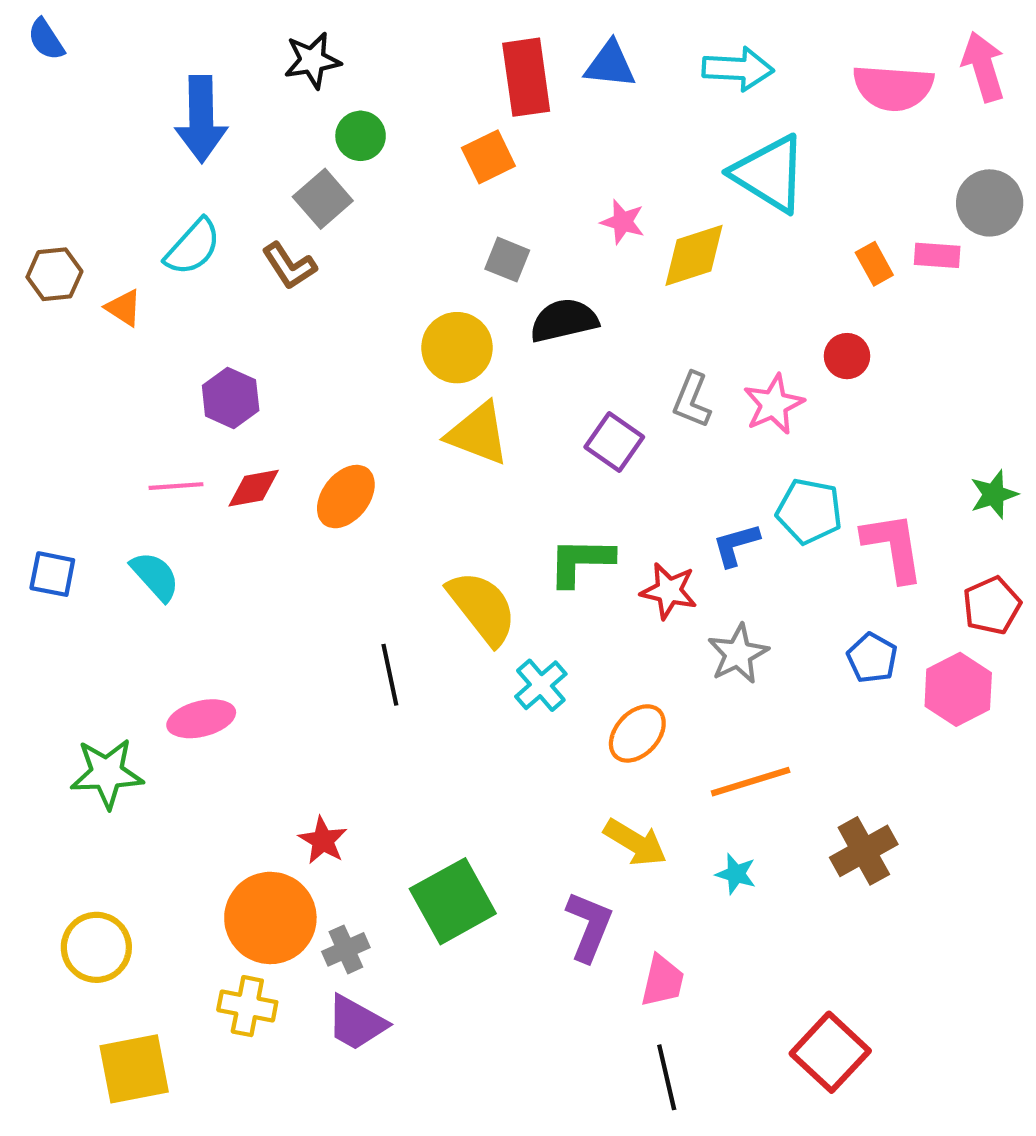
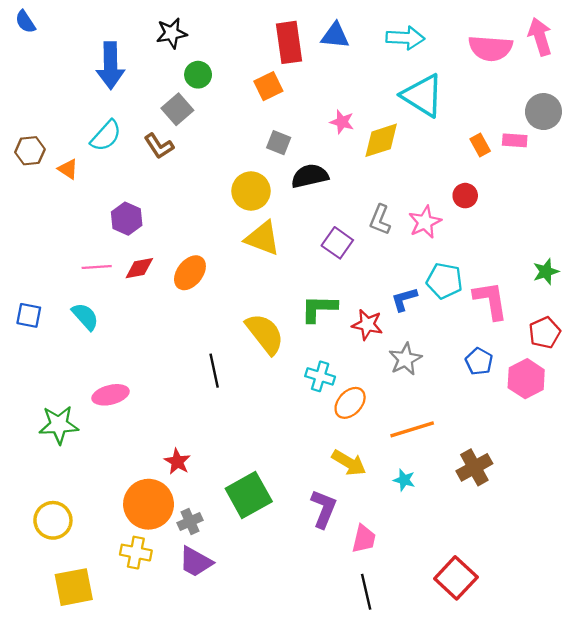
cyan cross: (541, 685) -> (320, 376), moved, turned -32

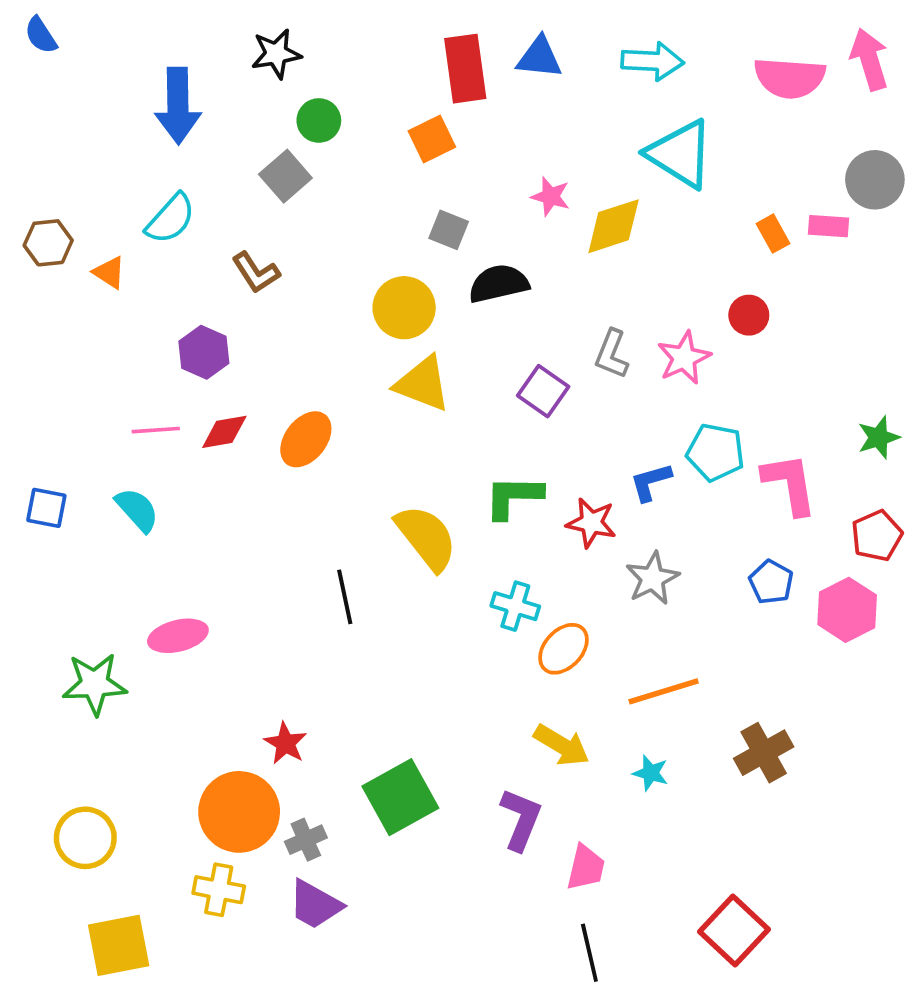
brown L-shape: (159, 146) -> (256, 272), moved

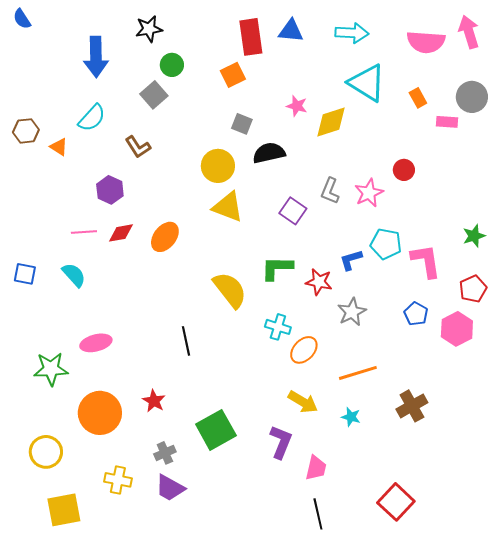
orange rectangle: (773, 234) -> (418, 98), moved
black line: (345, 597) -> (186, 341), moved
orange circle: (239, 812) -> (100, 413), moved

